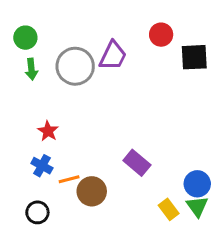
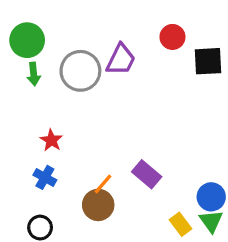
green circle: (25, 38) -> (27, 40), size x1.4
orange line: (69, 179) -> (103, 184), moved, turned -35

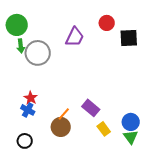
gray circle: (80, 71) -> (38, 53), moved
red star: (51, 140) -> (31, 98), moved
yellow rectangle: (181, 224) -> (104, 129), moved

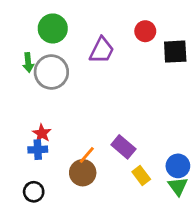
green circle: (17, 25) -> (53, 28), moved
blue cross: (28, 110) -> (38, 150), turned -32

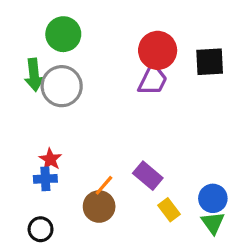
red circle: (145, 31) -> (158, 50), moved, size x1.5
purple trapezoid: (102, 50) -> (153, 80), moved
green arrow: (28, 62) -> (34, 75), size x1.4

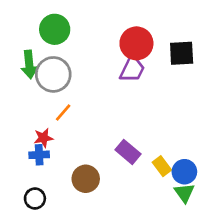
red star: (50, 159) -> (43, 138), turned 30
orange line: (104, 185) -> (63, 112), moved
yellow rectangle: (169, 210) -> (162, 166), moved

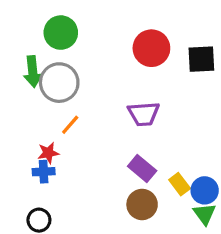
purple trapezoid: (132, 69) -> (144, 114), moved, turned 60
brown circle: (86, 179) -> (142, 204), moved

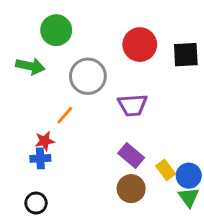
green arrow: (33, 72) -> (30, 66), turned -72
gray circle: (59, 83) -> (88, 76), moved

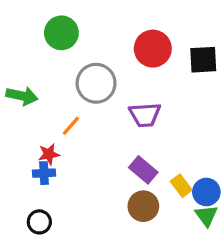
green arrow: (30, 66) -> (22, 96), moved

